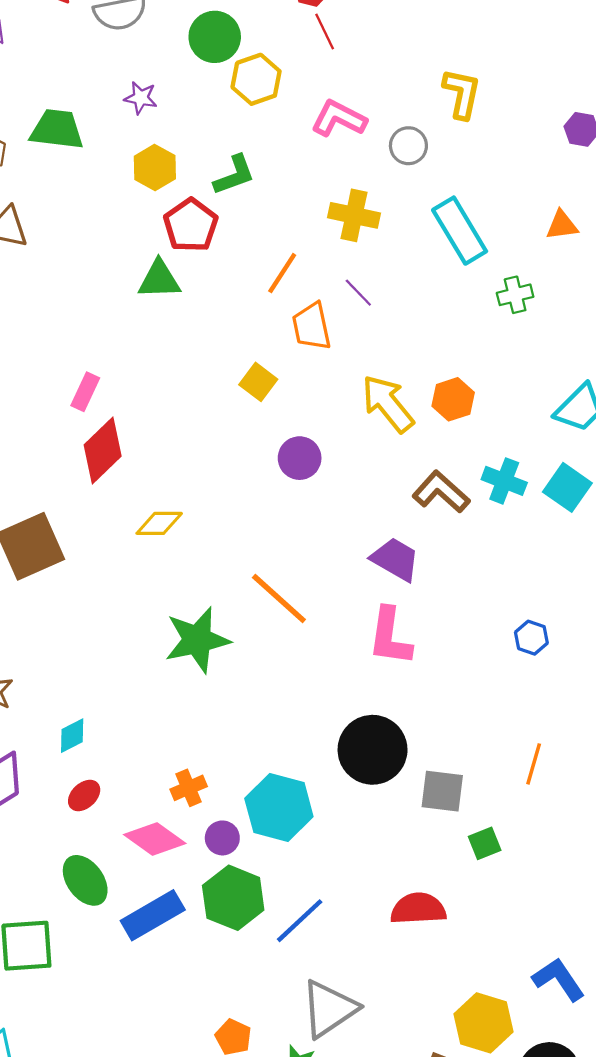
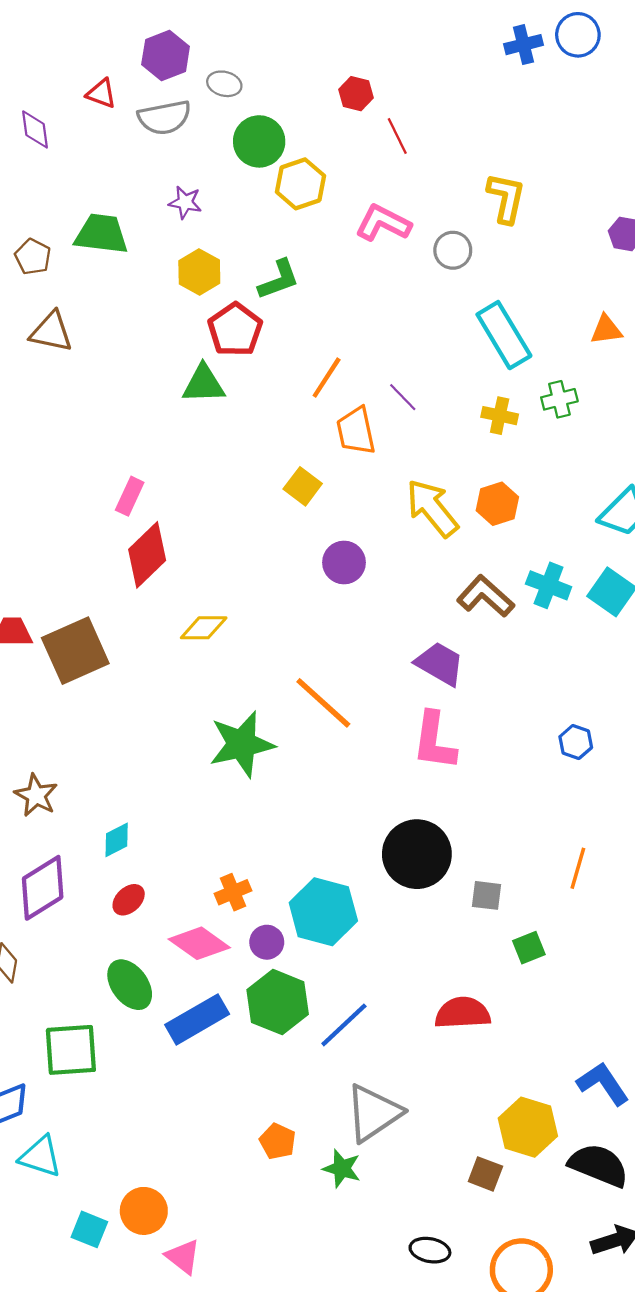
red line: (325, 31) -> (397, 136), moved
yellow cross: (354, 215) -> (500, 416), moved, size x0.7
gray square: (442, 791) -> (487, 895), size x0.7

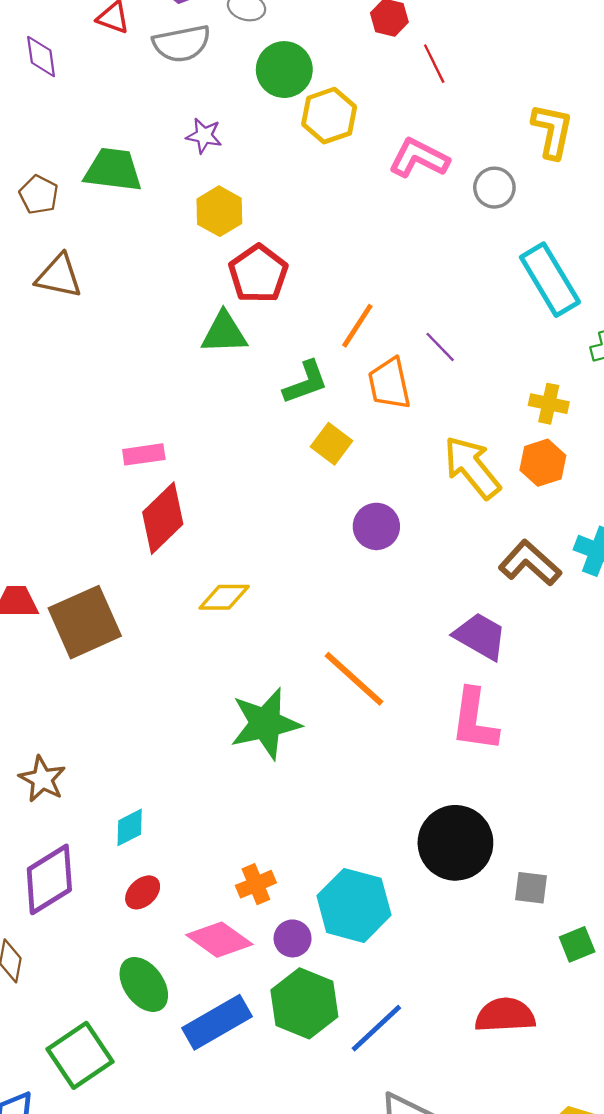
green L-shape: (279, 280) -> (306, 382), moved
yellow cross: (500, 416) -> (549, 404), moved
pink rectangle: (130, 496) -> (144, 454), turned 57
green square: (71, 1050) -> (80, 1055), turned -30

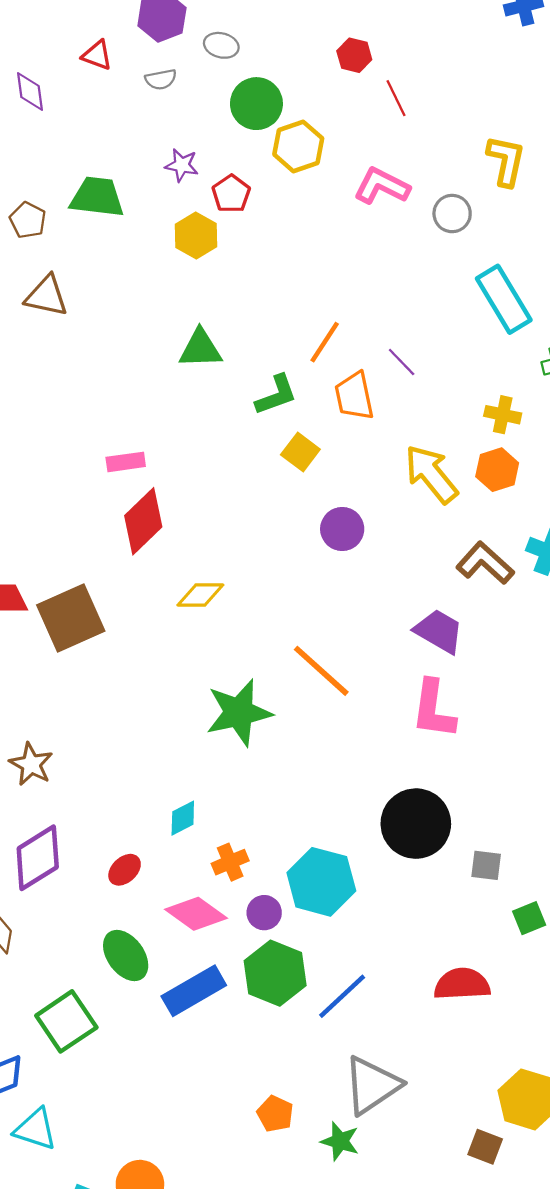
gray semicircle: (182, 44) -> (161, 79), size x0.6
red pentagon: (258, 274) -> (231, 194), moved, size x0.7
cyan diamond: (130, 827) -> (183, 818), moved

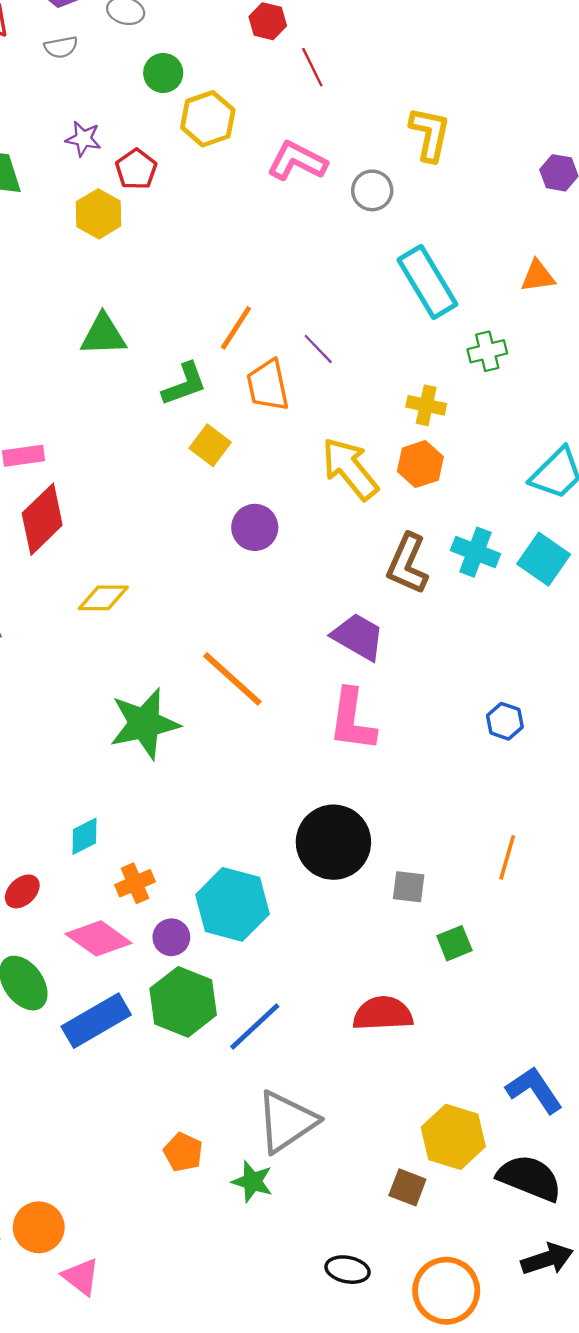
green circle: (256, 104) -> (163, 73), size x0.7
brown L-shape: (485, 563) -> (407, 564), turned -108

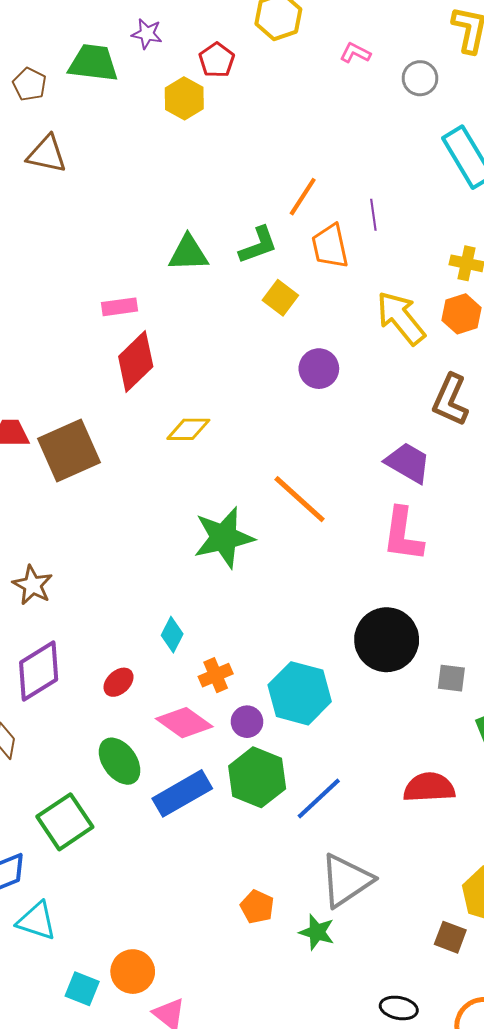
purple star: (83, 139) -> (147, 34), moved
pink L-shape: (297, 161) -> (355, 53), size x0.6
green triangle: (103, 335) -> (188, 253), moved
purple line: (318, 349) -> (373, 215), turned 36
cyan diamond: (84, 836) -> (172, 635), turned -36

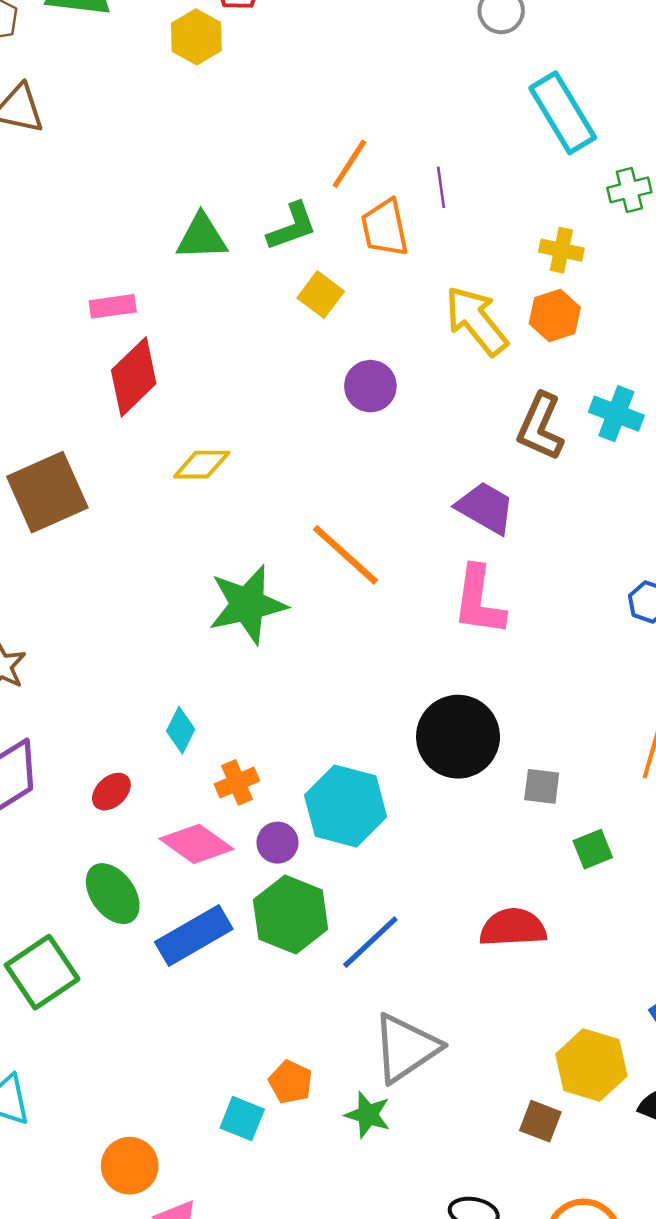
cyan square: (82, 989) -> (242, 1119), moved

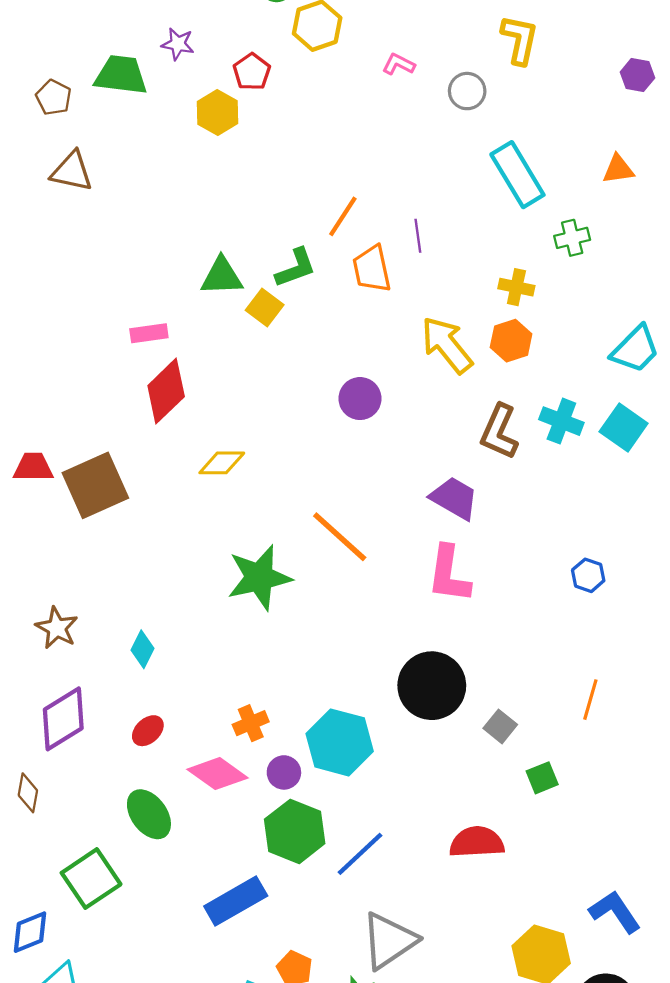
yellow square: (321, 295) -> (265, 307), moved
cyan diamond: (181, 730) -> (142, 649), moved
gray square: (542, 786) -> (500, 726), turned 32
blue rectangle: (194, 935) -> (236, 901), moved

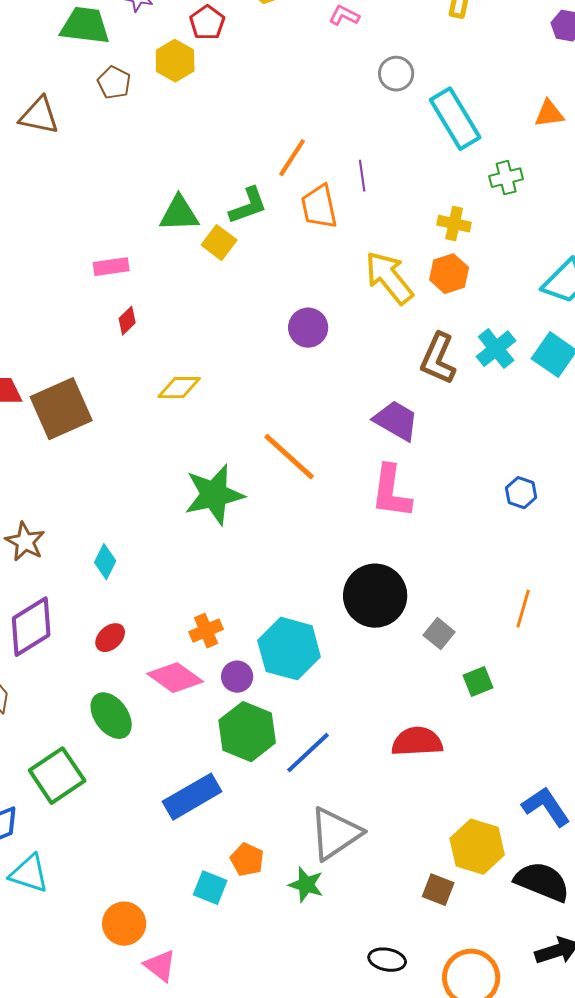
gray circle: (467, 91) -> (396, 74), moved
brown pentagon: (54, 97) -> (114, 83), moved
red diamond: (166, 391) -> (127, 321), size x0.5
cyan cross: (561, 421) -> (496, 349), turned 30

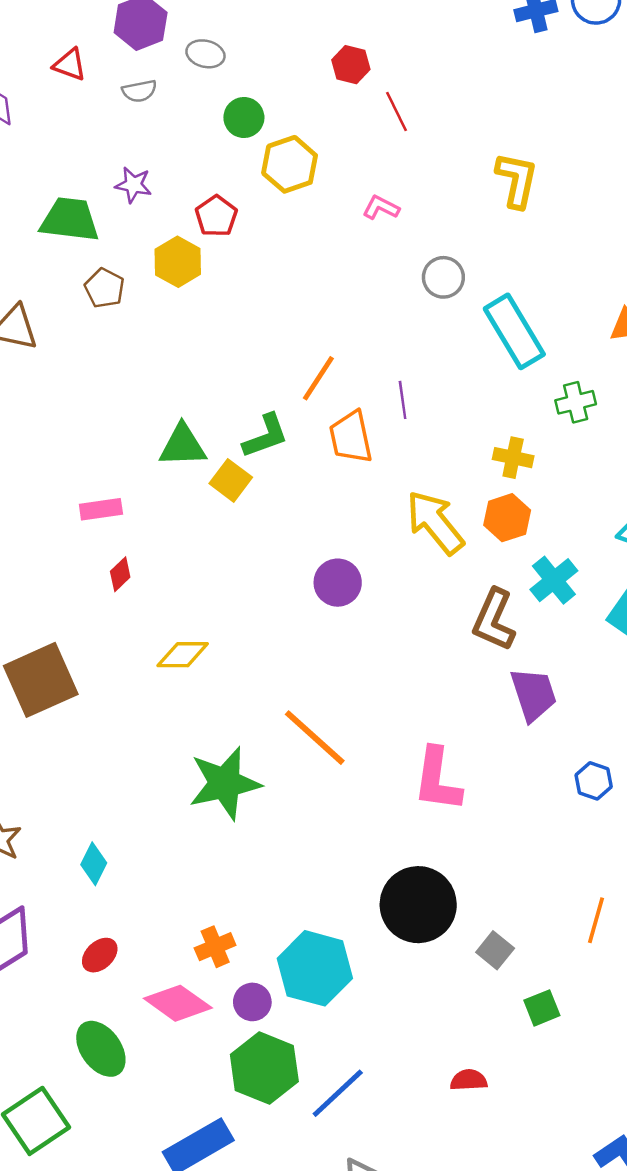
cyan cross: (496, 349) -> (554, 580), moved
purple trapezoid: (396, 421) -> (534, 694), moved, turned 42
red semicircle: (417, 742) -> (469, 1080), size x0.6

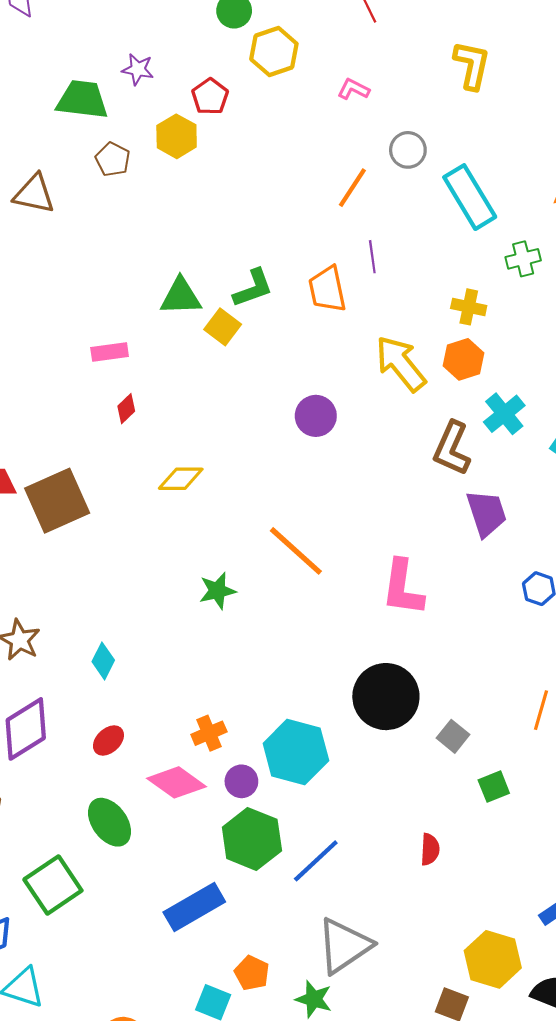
orange line: (318, 378) -> (352, 188), moved
green star: (225, 783) -> (217, 591), size x0.6
red semicircle: (469, 1080) -> (430, 849), turned 96

